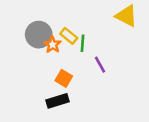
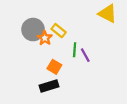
green line: (82, 43) -> (75, 50), moved

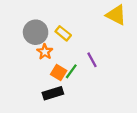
orange star: (45, 38) -> (45, 52), moved
green line: (75, 50) -> (71, 71), moved, turned 32

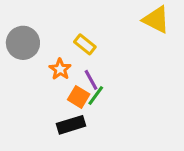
gray circle: (36, 32) -> (23, 43), moved
purple line: (92, 60) -> (91, 80), moved

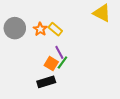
orange star: (60, 69) -> (40, 29), moved

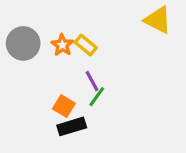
orange square: (51, 64) -> (64, 106), moved

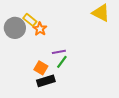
yellow rectangle: (86, 45) -> (30, 20), moved
purple line: (92, 81) -> (59, 52), turned -72

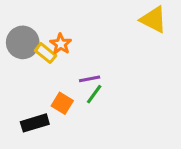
yellow rectangle: (30, 20) -> (45, 53), moved
black rectangle: (46, 81) -> (35, 123), moved

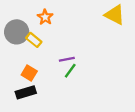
orange star: (61, 44) -> (45, 17), moved
orange square: (62, 103) -> (29, 73), moved

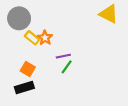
orange star: (45, 17) -> (45, 38), moved
gray circle: (17, 32) -> (19, 18), moved

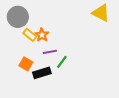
purple line: (63, 56) -> (50, 52), moved
black rectangle: (24, 87) -> (42, 73), moved

